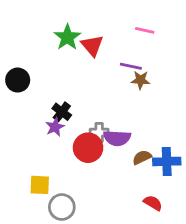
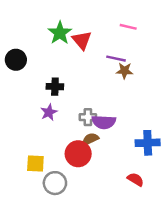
black circle: (18, 80) -> (16, 60), moved
black cross: (62, 112) -> (55, 87), moved, turned -35
red circle: (88, 148) -> (78, 154), moved
brown semicircle: (142, 157) -> (90, 139), moved

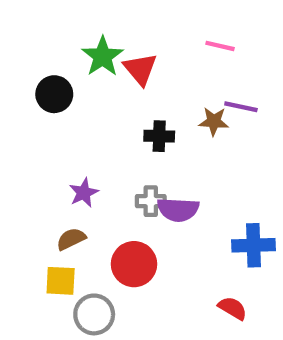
purple line: (116, 59) -> (241, 107), moved
black circle: (16, 60) -> (54, 94), moved
black cross: (55, 87) -> (159, 136), moved
brown semicircle: (90, 139) -> (71, 239), moved

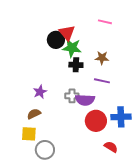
green star: (103, 56) -> (72, 48), moved, turned -30
black circle: (54, 94) -> (56, 40), moved
purple line: (241, 107) -> (102, 81), moved
red circle: (134, 264) -> (96, 121), moved

